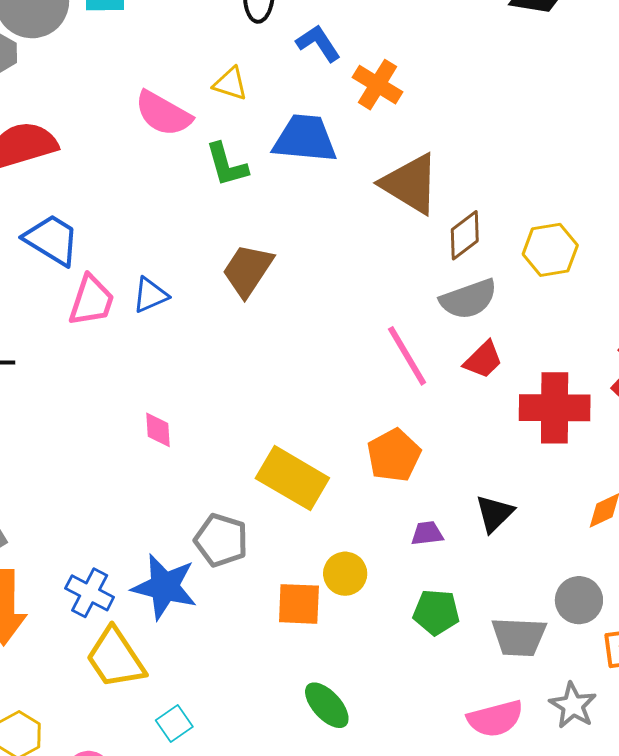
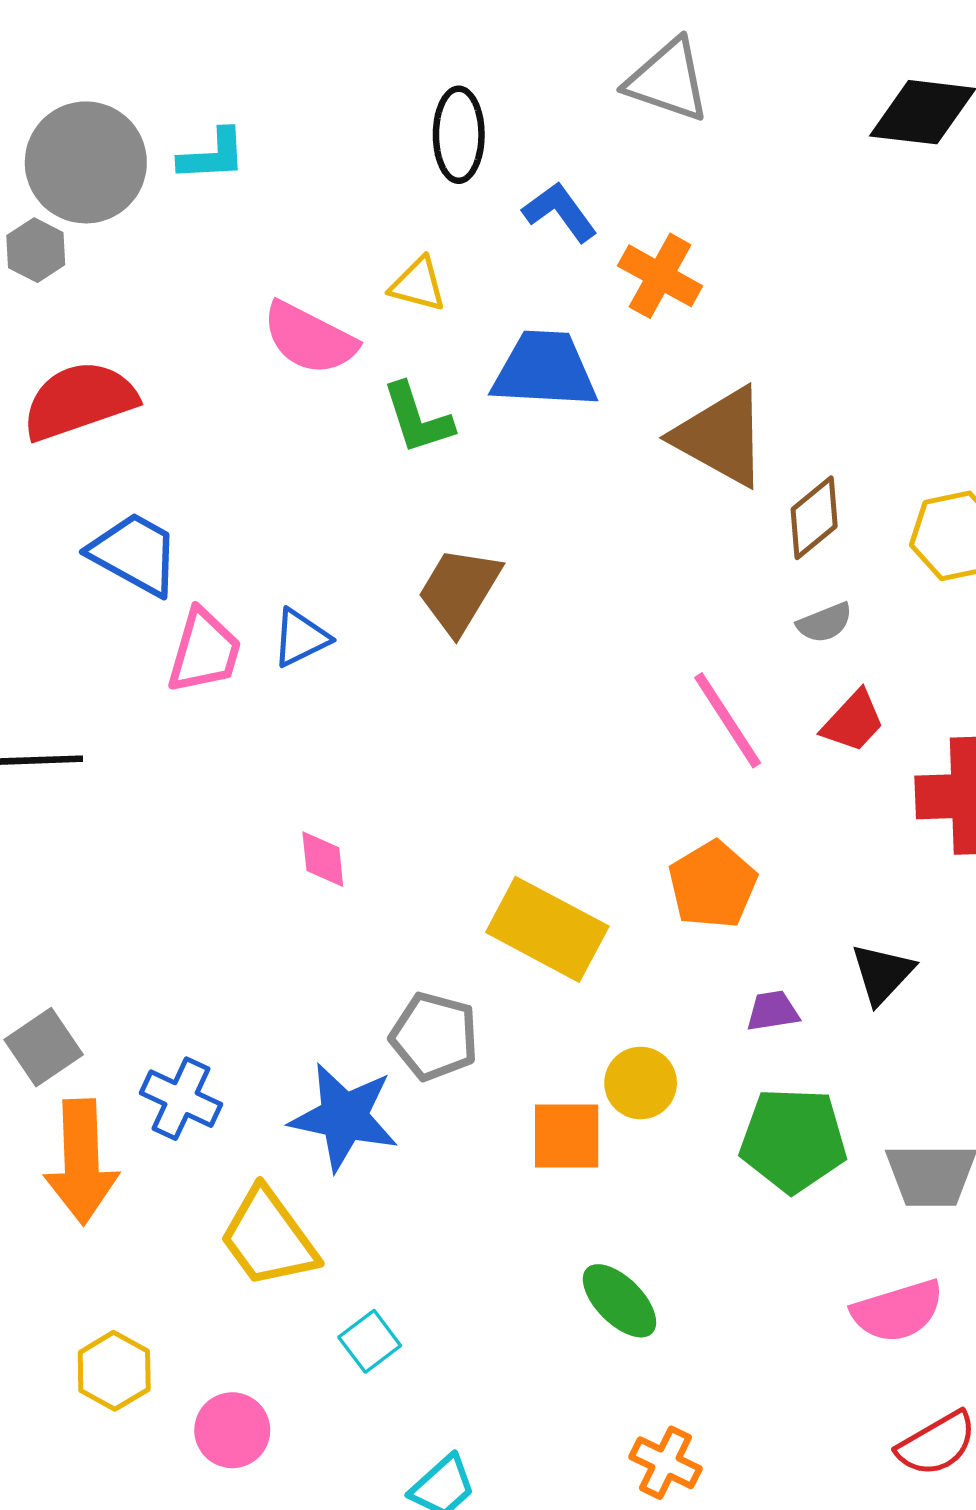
gray semicircle: (469, 299) -> (825, 623), size x0.6
blue cross: (90, 593) -> (181, 1099), moved
green pentagon: (436, 612) -> (793, 1140), size x1.4

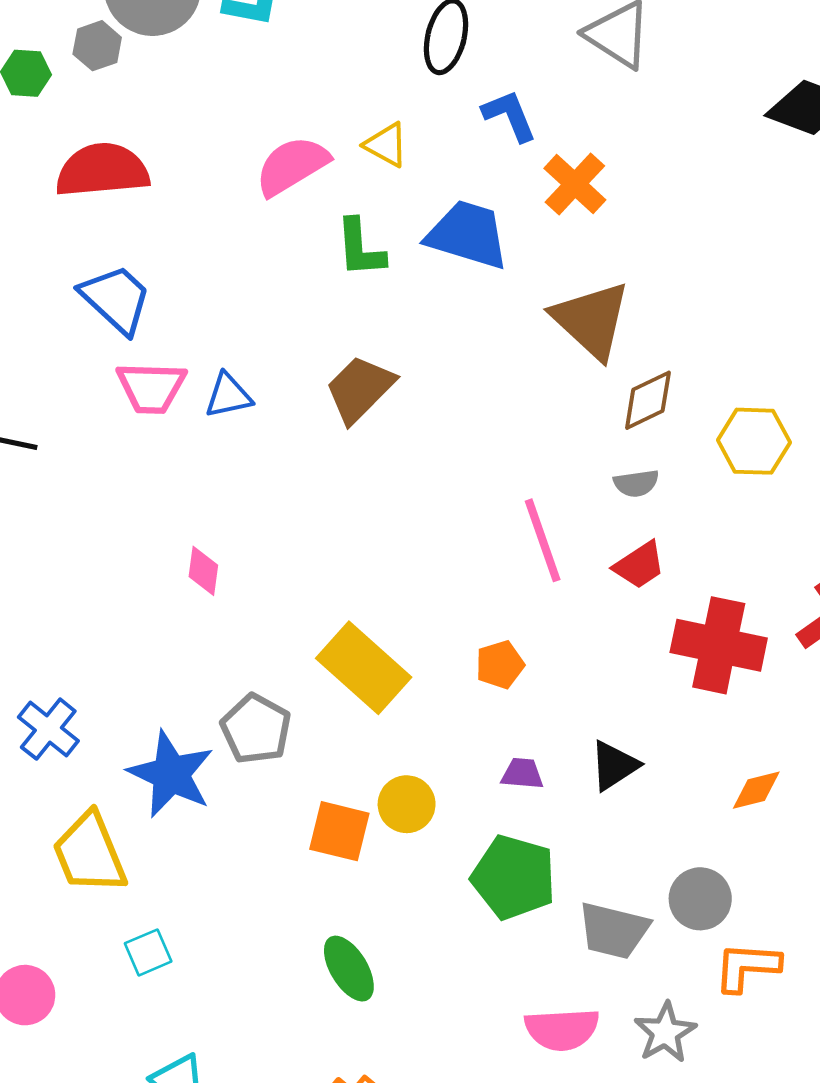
pink semicircle: (309, 338) -> (292, 166), turned 108
pink trapezoid: (204, 651) -> (151, 388), turned 62
orange pentagon: (713, 885) -> (500, 665), size x0.7

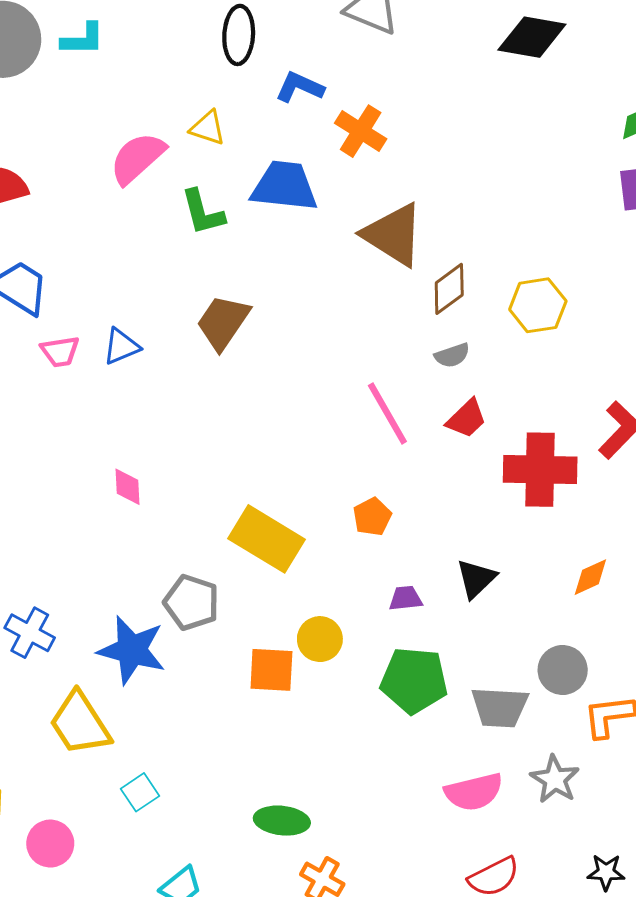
blue L-shape: (510, 116) -> (300, 87), turned -33
pink trapezoid: (151, 388) -> (60, 352), size x0.7
green ellipse: (349, 969) -> (282, 821), moved, turned -42

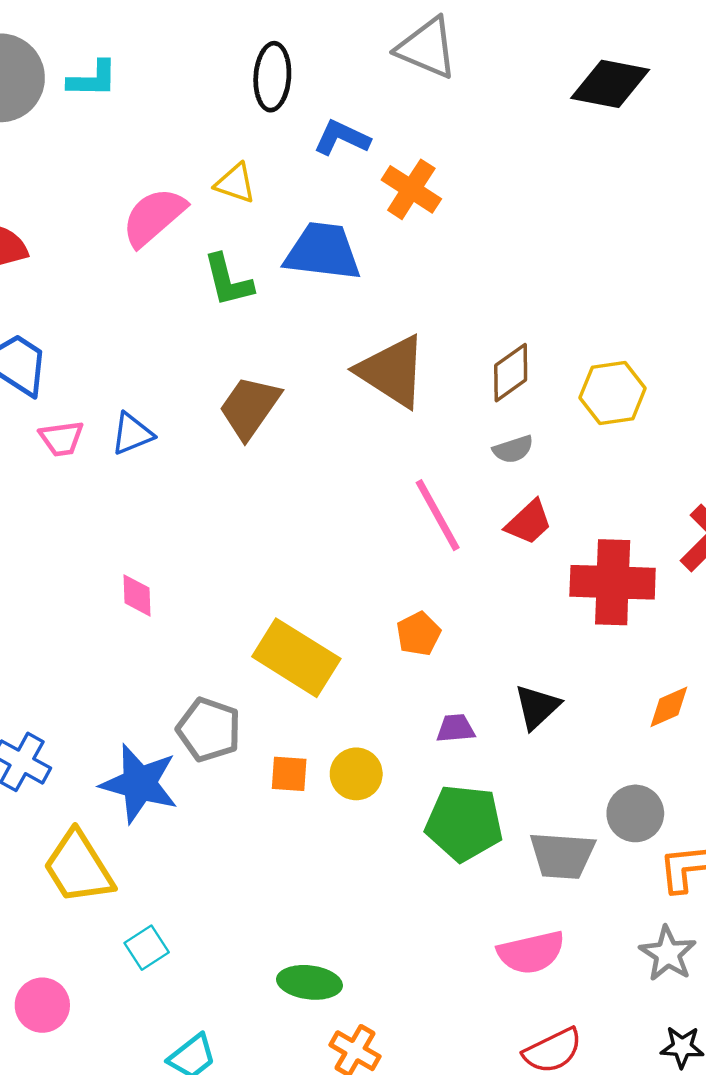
brown triangle: (393, 235) -> (392, 371), moved
orange square: (271, 670) -> (289, 774), moved, size x0.7
gray star: (555, 779) -> (668, 954), moved

